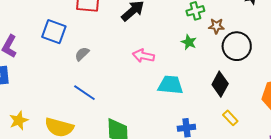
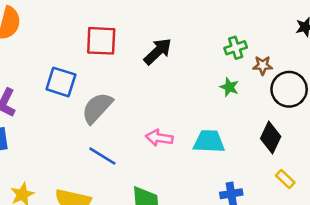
gray semicircle: (82, 54) -> (97, 108), size x1.8
pink arrow: (143, 56) -> (159, 138), moved

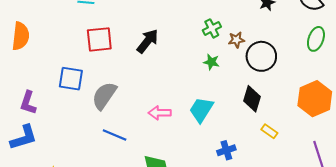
cyan trapezoid: (209, 141) -> (201, 110), turned -52

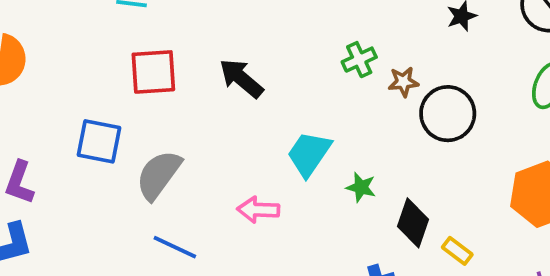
black arrow: (148, 41) -> (241, 78), turned -90
green star: (211, 62) -> (361, 187), moved
black diamond: (252, 99) -> (413, 223), moved
cyan trapezoid: (201, 110) -> (309, 154), moved

